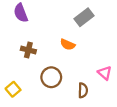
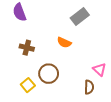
yellow square: (13, 89) -> (28, 85), moved
brown semicircle: (83, 90) -> (89, 87), moved

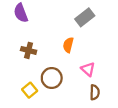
orange semicircle: (64, 42) -> (68, 45), turned 80
pink triangle: (99, 69) -> (88, 69), moved

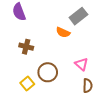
orange semicircle: (68, 45) -> (63, 32), moved, turned -80

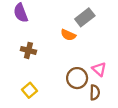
pink triangle: (81, 64) -> (99, 69), moved
brown circle: (48, 72) -> (77, 78), moved

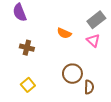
gray rectangle: (85, 17) -> (96, 20), moved
pink triangle: (99, 69) -> (93, 40), moved

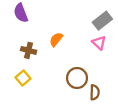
orange semicircle: (64, 33) -> (56, 39), moved, turned 104
yellow square: (28, 85) -> (23, 78), moved

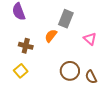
gray rectangle: (102, 21) -> (66, 19), moved, turned -30
brown semicircle: (95, 92) -> (91, 77), moved, turned 152

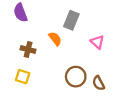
orange semicircle: (51, 36) -> (55, 39), turned 104
yellow square: (21, 71) -> (23, 77), turned -32

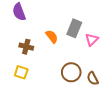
gray rectangle: (71, 20) -> (74, 28), moved
pink triangle: (97, 42) -> (92, 40), turned 32

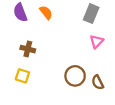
gray rectangle: (74, 28) -> (91, 14), moved
orange semicircle: (52, 36) -> (46, 13), moved

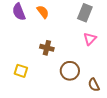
brown cross: (28, 49) -> (47, 48), moved
brown semicircle: (98, 82) -> (94, 85), moved

